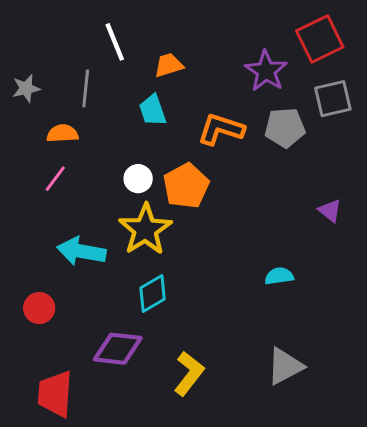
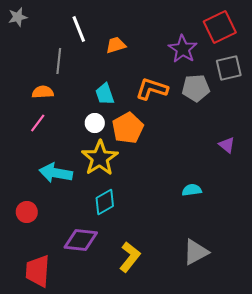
gray star: (26, 88) -> (18, 17), moved
cyan trapezoid: (153, 110) -> (105, 94), moved

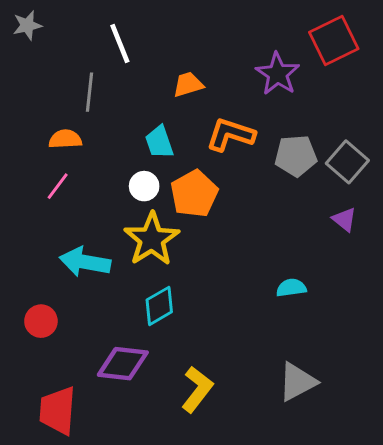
orange trapezoid: (116, 45) -> (188, 84), moved
gray square: (229, 68) -> (347, 162), moved, turned -36
gray pentagon: (196, 88) -> (296, 156), moved

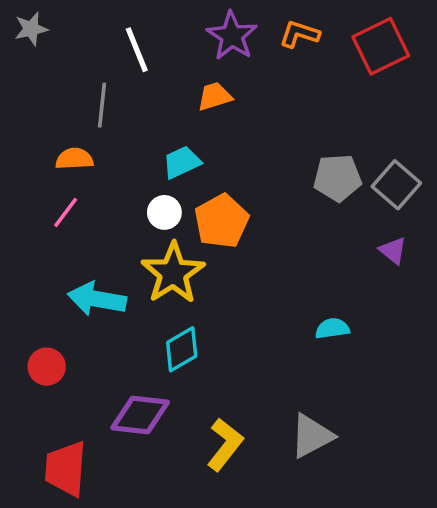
purple star: (278, 74) -> (232, 36), moved
orange L-shape: (231, 135) -> (299, 34), moved, size x0.7
cyan trapezoid: (159, 142) -> (182, 162), turned 84
gray triangle: (297, 382) -> (312, 436), moved

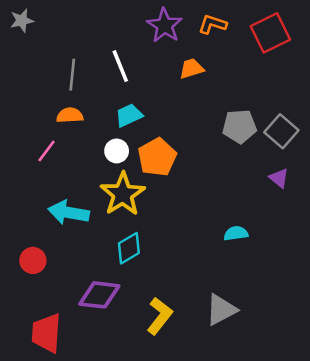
white line: (137, 50) -> (120, 66), moved
orange trapezoid: (215, 96) -> (192, 69), moved
orange semicircle: (74, 159) -> (70, 115), moved

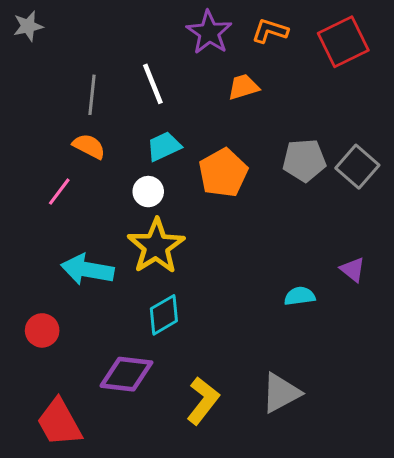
orange semicircle: (70, 115) -> (89, 146), turned 30
orange pentagon: (157, 157) -> (223, 173), moved
purple triangle: (279, 178) -> (353, 270), moved
red trapezoid: (46, 333) -> (59, 423), turned -33

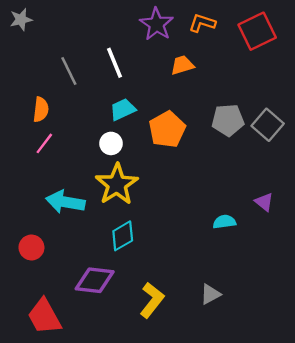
gray line: (92, 95) -> (69, 71), turned -32
orange semicircle: (89, 146) -> (41, 110), moved, turned 70
gray triangle: (281, 393) -> (210, 294), size x0.7

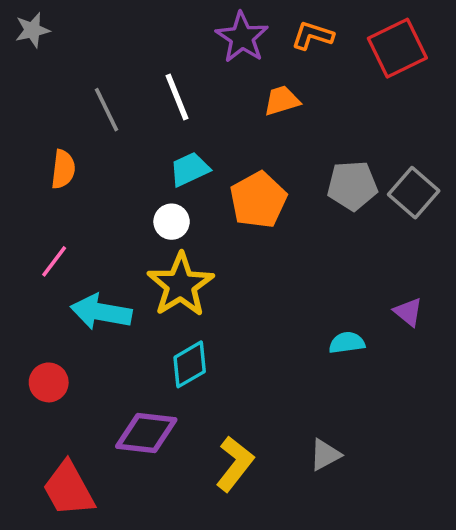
pink line: (44, 143) -> (54, 261), moved

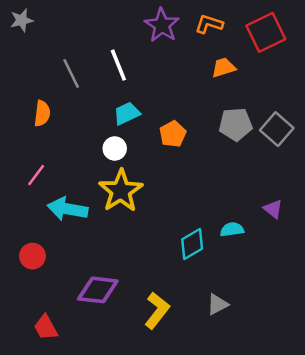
orange trapezoid: (282, 101) -> (224, 67), moved
orange pentagon: (258, 200) -> (173, 134), size x0.7
cyan diamond: (190, 364) -> (192, 244), moved
red trapezoid: (69, 489) -> (46, 327), size x0.7

